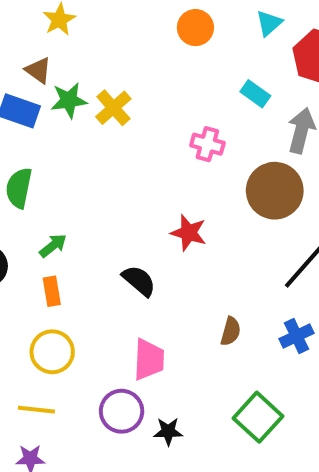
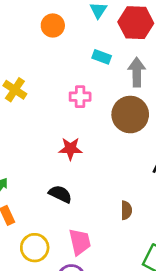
red star: (189, 233) -> (70, 149), moved
yellow circle: (52, 352) -> (35, 248), moved

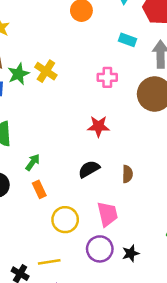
black semicircle: (60, 194) -> (89, 169), turned -55
brown semicircle: (126, 210) -> (127, 174), moved

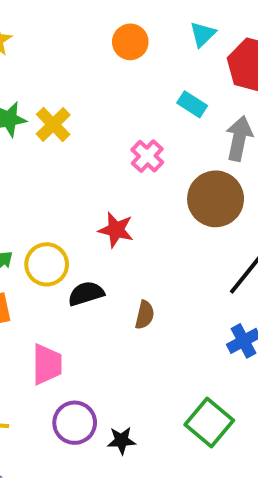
pink cross: (107, 77) -> (147, 156), turned 30
pink trapezoid: (108, 214) -> (47, 364), moved
yellow circle: (65, 220) -> (47, 264), moved

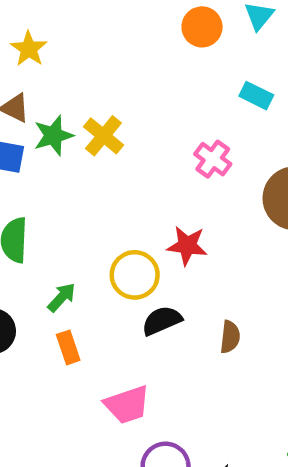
orange circle: (130, 42) -> (202, 27), moved
yellow circle: (47, 264) -> (135, 275), moved
pink trapezoid: (47, 364) -> (127, 405), turned 78

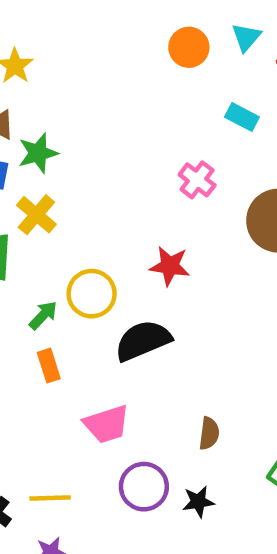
yellow cross: (103, 136) -> (36, 215), moved
yellow circle: (135, 275) -> (92, 294), moved
black semicircle: (162, 321) -> (143, 341), size x1.4
brown semicircle: (230, 337) -> (209, 433), moved

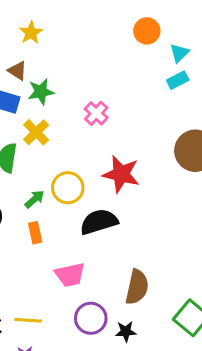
cyan triangle: (246, 37) -> (179, 53), moved
cyan rectangle: (242, 117) -> (178, 80), turned -60
pink cross: (197, 180) -> (96, 113), moved
red star: (170, 266) -> (121, 174), size x1.4
brown semicircle: (209, 433) -> (137, 287), size x1.6

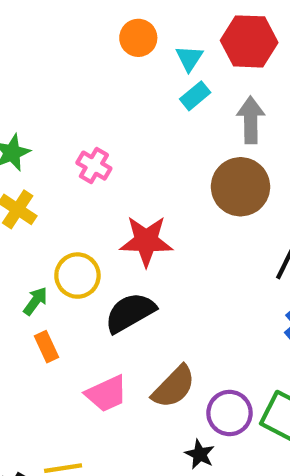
brown semicircle: (137, 287) -> (174, 387), moved, turned 44
purple circle: (91, 318) -> (229, 413), moved
black star: (126, 331) -> (200, 454), turned -30

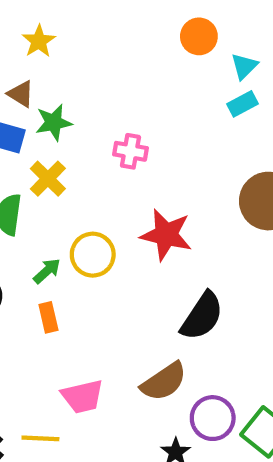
pink cross: (94, 166) -> (130, 151), turned -32
black semicircle: (130, 313) -> (202, 316), moved, turned 142
pink trapezoid: (106, 394) -> (82, 396), moved

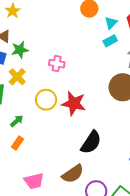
yellow circle: (93, 255) -> (46, 100), moved
orange rectangle: (48, 317) -> (18, 143), turned 48

